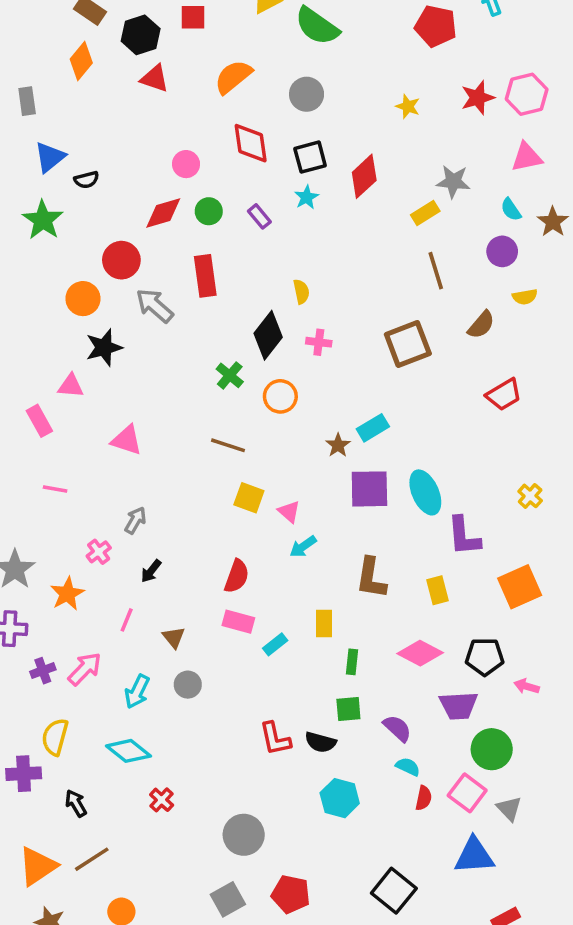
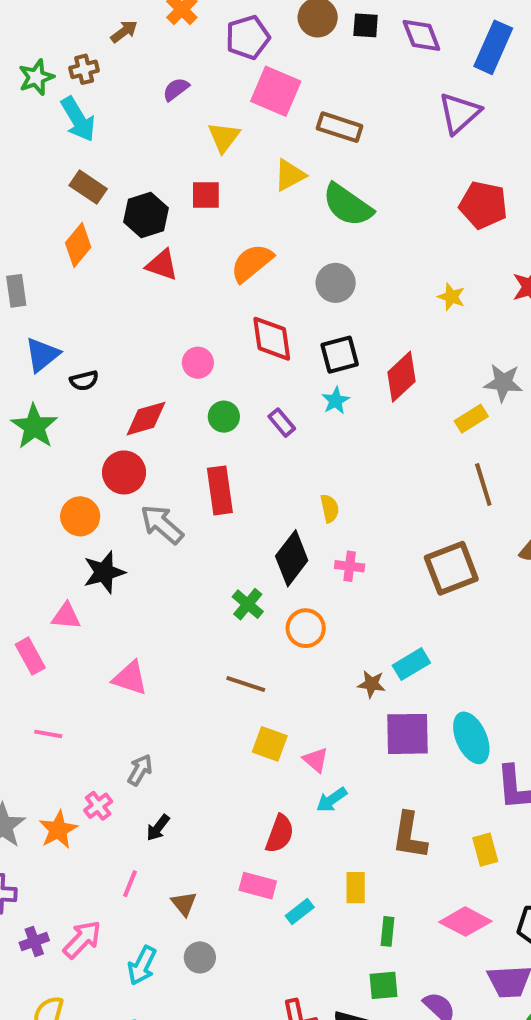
red diamond: (163, 213) -> (146, 419), moved
brown star: (338, 445) -> (372, 684), turned -30
red semicircle: (237, 576) -> (280, 834), moved
orange star: (67, 594) -> (58, 830), moved

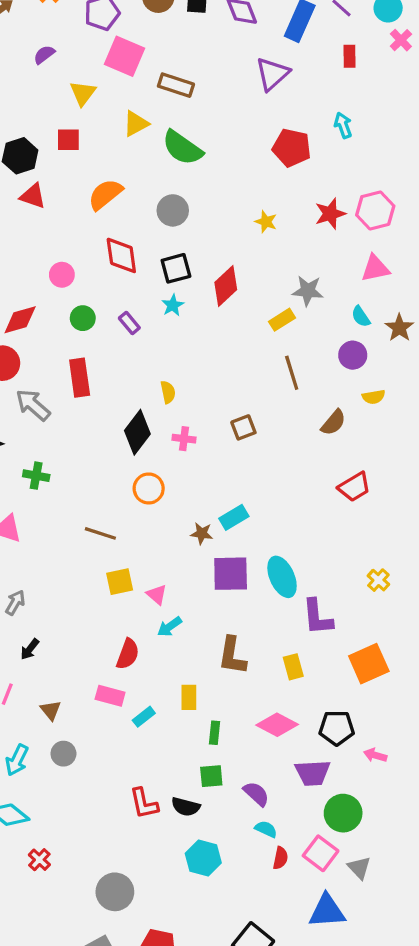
brown square: (451, 568) -> (243, 427), moved, size x0.6
green cross: (248, 604) -> (36, 476), moved, turned -30
yellow square: (270, 744) -> (120, 582), turned -32

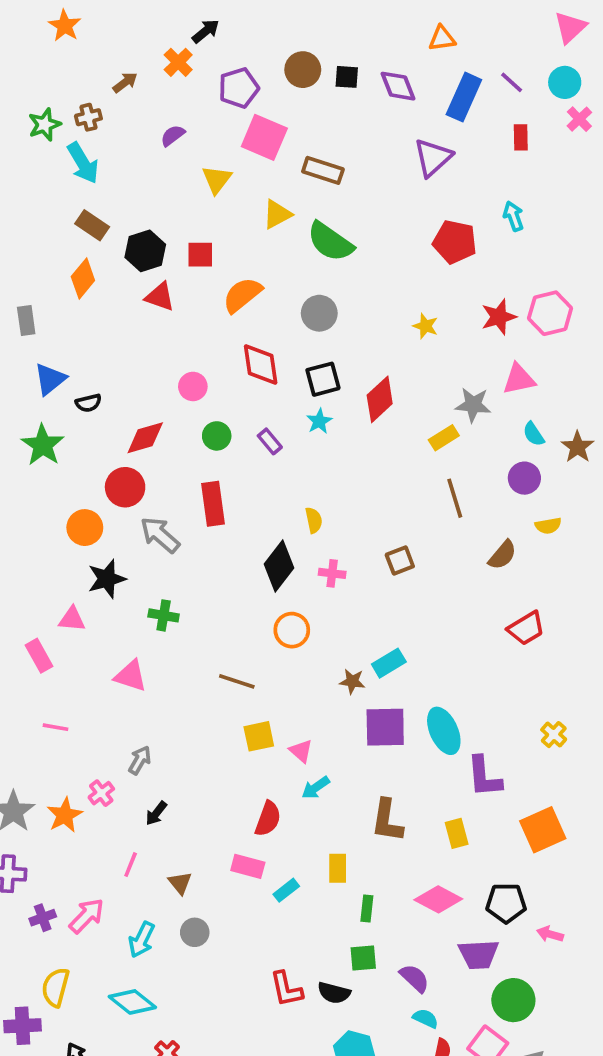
red square: (68, 140) -> (200, 255), moved
pink triangle: (375, 268) -> (519, 379), moved

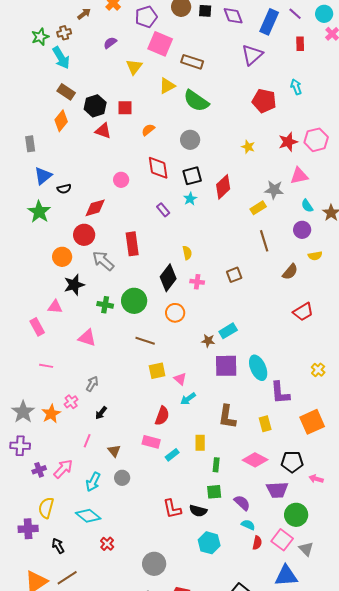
orange semicircle: (242, 295) -> (148, 130), size x0.6
green circle: (217, 436) -> (134, 301), moved, size x1.6

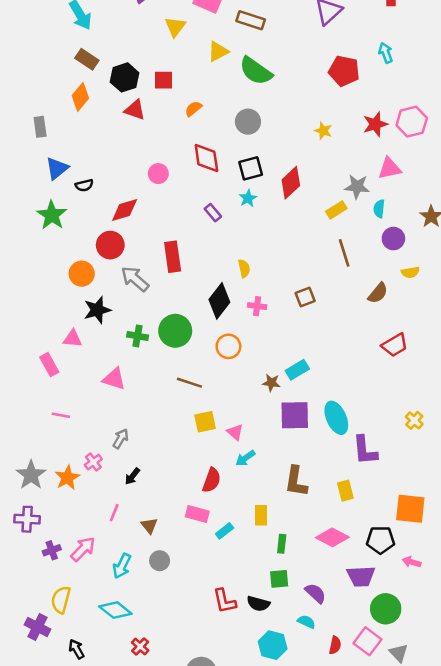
cyan semicircle: (307, 206) -> (379, 209), moved, turned 40
orange square: (312, 422) -> (410, 509), moved, turned 30
cyan semicircle: (248, 525) -> (306, 622), moved
purple cross: (28, 529) -> (37, 627), turned 30

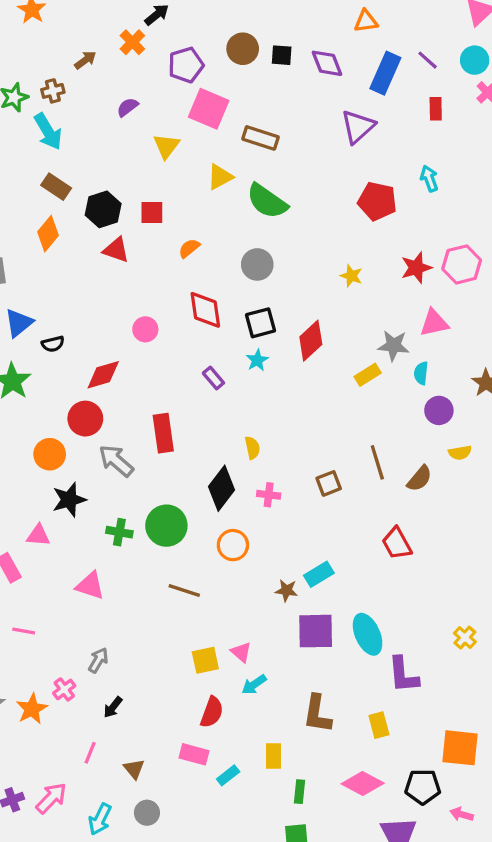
brown line: (344, 253) -> (377, 462), moved
red trapezoid: (395, 345) -> (397, 543), moved, turned 92
yellow square: (205, 422) -> (205, 660), moved

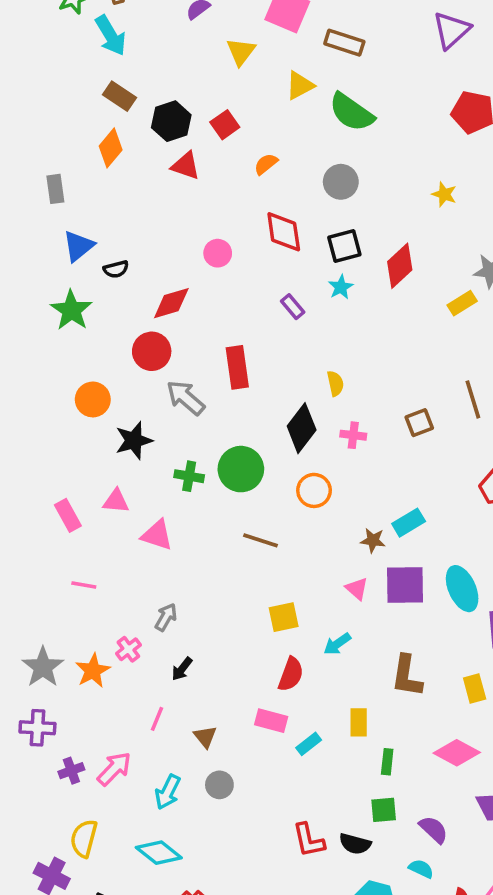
red square: (152, 213) -> (225, 125), turned -35
orange circle: (50, 454) -> (93, 399), moved
pink triangle: (38, 535) -> (116, 501), moved
pink triangle: (241, 652) -> (357, 589), moved

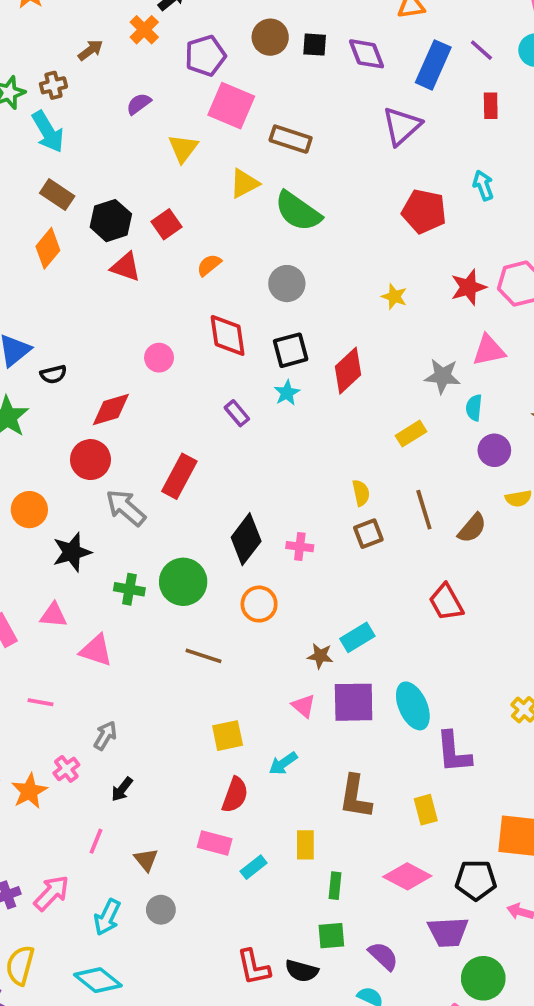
yellow rectangle: (462, 303) -> (411, 434), moved
red rectangle: (237, 367) -> (179, 476), turned 36
yellow semicircle: (335, 383) -> (361, 493), moved
pink line: (84, 585) -> (40, 702), moved

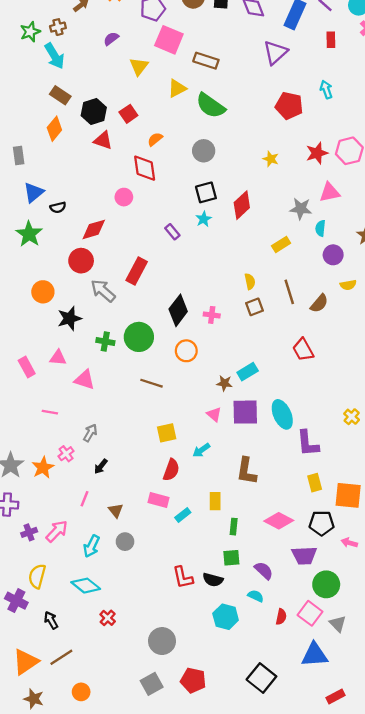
red diamond: (228, 335) -> (145, 168), moved
yellow rectangle: (426, 810) -> (315, 483), moved

